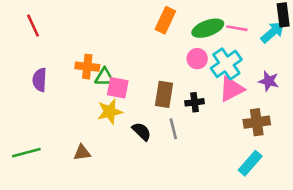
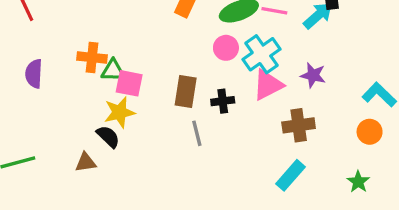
black semicircle: (142, 131) -> (108, 137), moved

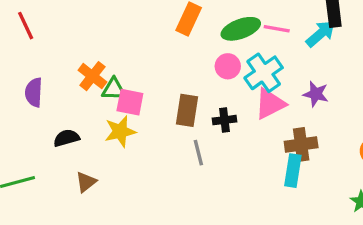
orange cross: (92, 58) -> (92, 76), turned 32
black semicircle: (108, 137) -> (66, 138), moved, turned -60
brown triangle: (86, 162) -> (86, 182), turned -30
cyan rectangle: (290, 175) -> (293, 171), moved, turned -32

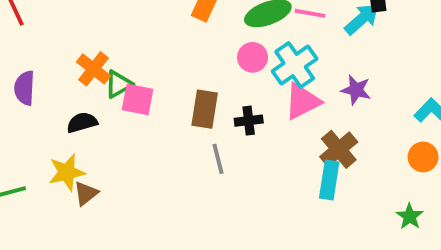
green triangle: (114, 89) -> (118, 84), turned -30
yellow star: (120, 131) -> (67, 172), moved
black semicircle: (66, 138) -> (82, 122), moved
brown cross: (301, 145) -> (339, 149), turned -32

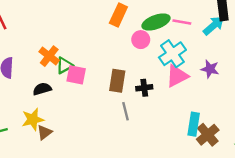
pink circle: (253, 57) -> (141, 40), moved
brown cross: (339, 149) -> (208, 135), moved

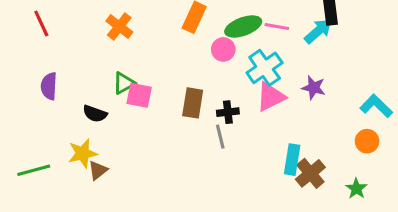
orange cross: (49, 56) -> (119, 26), moved
black semicircle: (42, 89) -> (95, 114), turned -144
gray line: (125, 111) -> (220, 137), moved

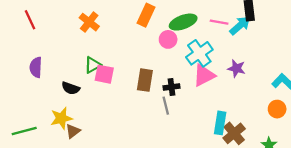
pink line: (277, 26) -> (219, 22), moved

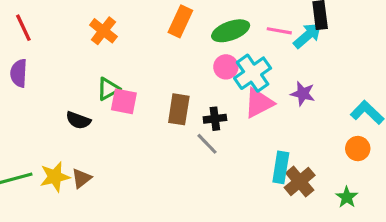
pink circle: (168, 39) -> (226, 67), moved
purple semicircle: (36, 67) -> (19, 73), moved
gray line: (166, 106) -> (207, 144), turned -30
yellow star: (61, 118) -> (55, 177), moved

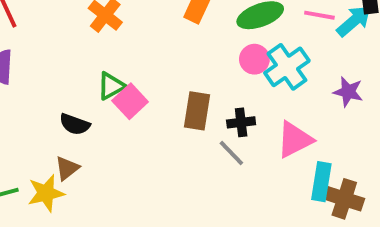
pink square: (124, 101) -> (130, 101), turned 36
pink triangle: (259, 103) -> (295, 140), moved
brown triangle: (81, 178) -> (67, 168), moved
brown cross: (300, 181) -> (344, 199), turned -32

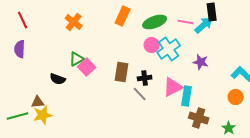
brown triangle: (67, 168) -> (38, 102), moved, turned 32
cyan rectangle: (321, 182) -> (187, 96), moved

